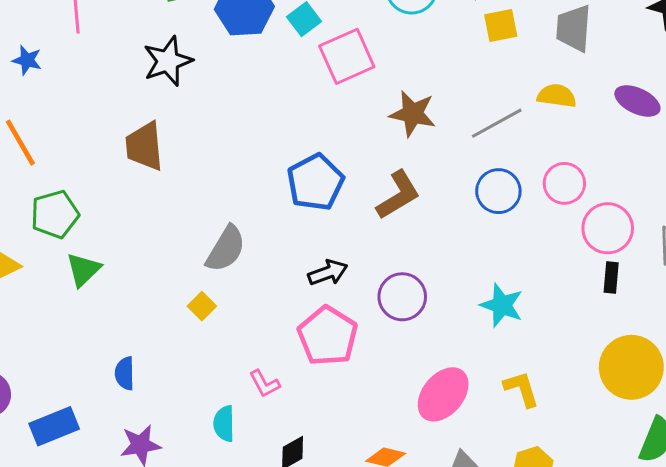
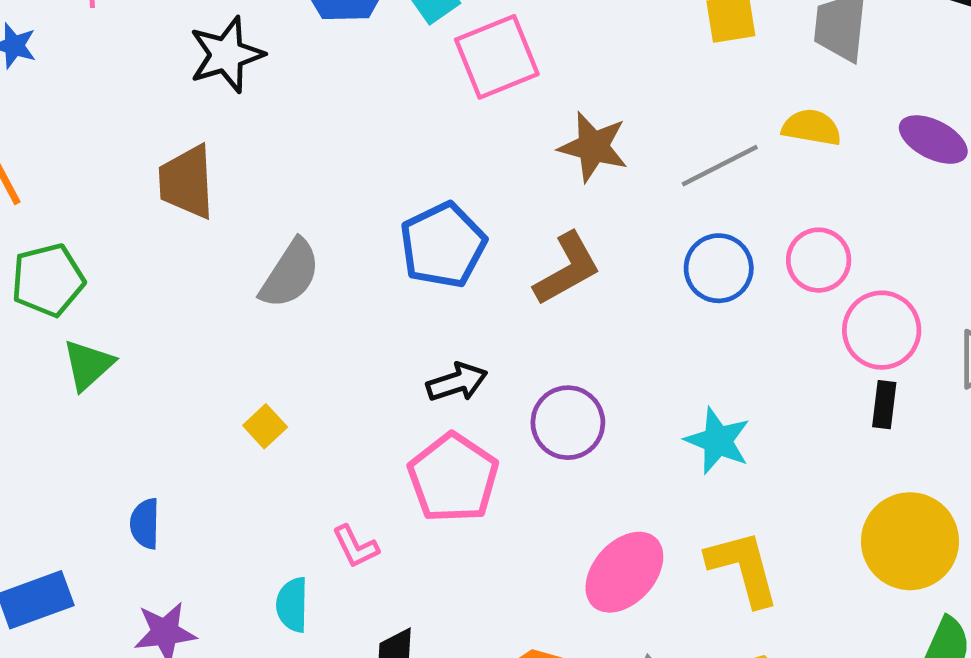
gray semicircle: (226, 249) -> (290, 274), moved
yellow L-shape: (522, 389) -> (743, 568), size x1.4

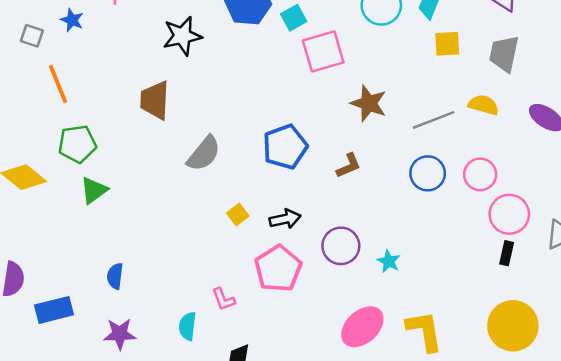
brown L-shape: (567, 269) -> (349, 166), size x0.7
yellow square: (265, 426) -> (238, 215), moved
cyan star: (718, 441) -> (389, 261), moved, size x0.7

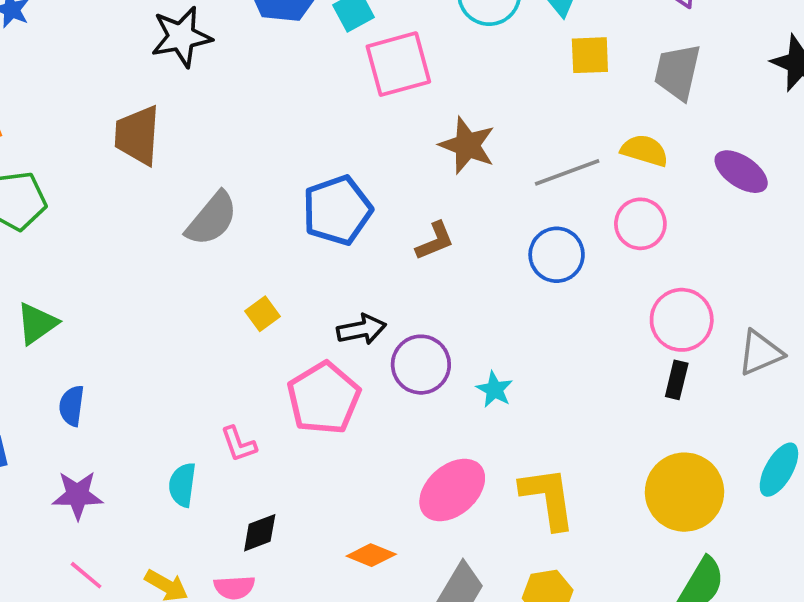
pink circle: (480, 174) -> (640, 224), moved
green triangle: (94, 190) -> (37, 324), moved
black arrow: (285, 219) -> (361, 329), moved

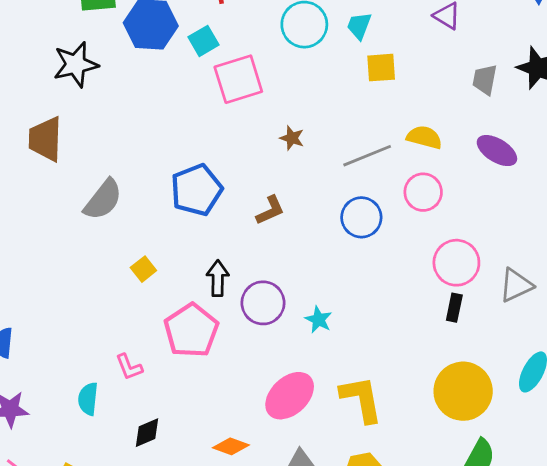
gray trapezoid: (677, 72) -> (485, 80), moved, size x0.7
brown star: (467, 145) -> (292, 138), size x0.6
black arrow: (361, 329) -> (218, 278), turned -76

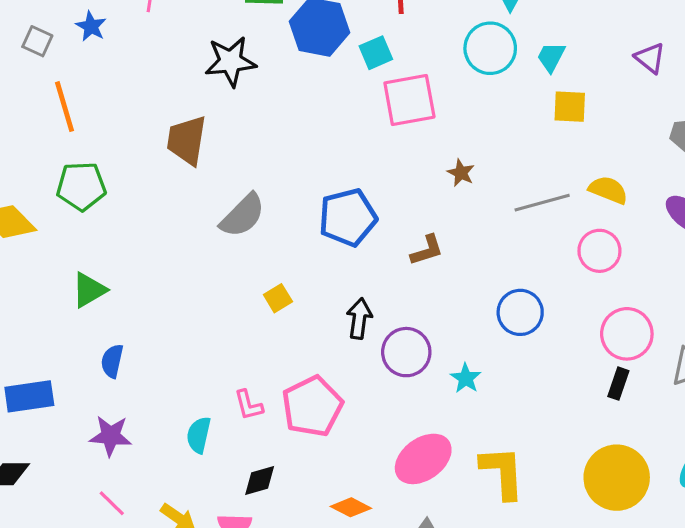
blue circle: (361, 217) -> (520, 312), moved
pink pentagon: (191, 330) -> (312, 406), moved

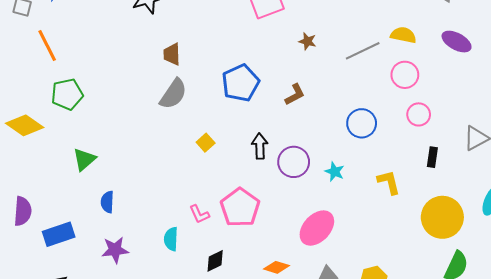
brown trapezoid: (187, 140) -> (172, 54), moved, size x0.7
pink circle: (627, 334) -> (419, 114), moved, size x0.7
yellow L-shape: (502, 472) -> (389, 182), moved, size x0.7

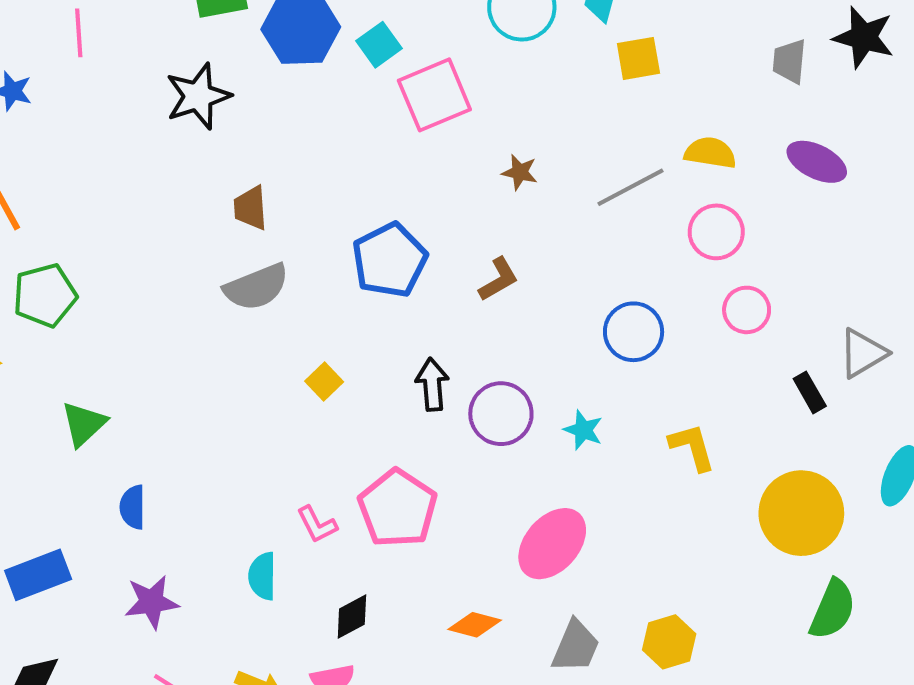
gray semicircle: (173, 94) -> (256, 287), turned 36
black rectangle: (432, 157) -> (810, 392), moved, turned -36

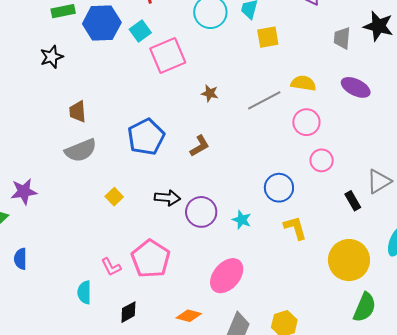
black star: (198, 96) -> (52, 57), size x0.7
blue circle: (634, 332) -> (279, 188), moved
black arrow: (432, 384) -> (167, 198), turned 100
purple star: (152, 602) -> (24, 192), moved

